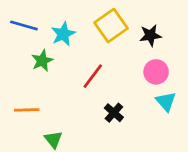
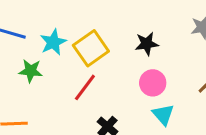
yellow square: (111, 26) -> (91, 48), moved
green star: (42, 61) -> (31, 71), turned 30

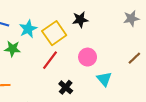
black star: (147, 44) -> (80, 20), moved
pink circle: (153, 83) -> (88, 57), moved

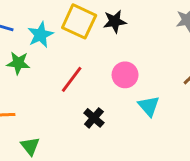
yellow square: (54, 33) -> (79, 21), moved, turned -30

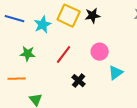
green star: (18, 63) -> (28, 54), moved
cyan triangle: (149, 106) -> (116, 73), turned 35

